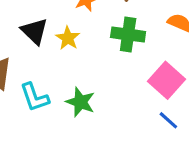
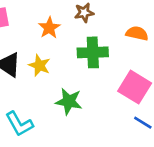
green star: (80, 102) -> (69, 101), moved

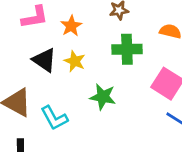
orange star: (49, 28) -> (71, 26), moved

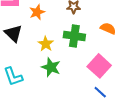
yellow star: (75, 61) -> (46, 44), moved

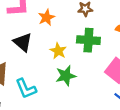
green star: (51, 67) -> (66, 76), turned -30

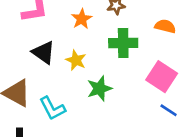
orange star: (46, 17) -> (82, 19), moved
yellow star: (58, 51) -> (76, 60), moved

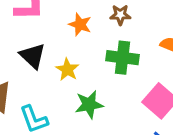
orange star: (82, 19) -> (80, 24), turned -30

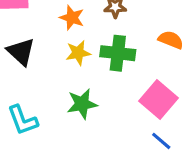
yellow star: (67, 69) -> (78, 53), moved, turned 30

